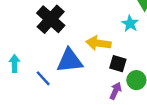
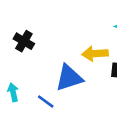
black cross: (51, 19) -> (24, 41), moved, size x0.7

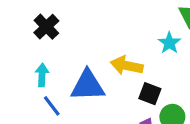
cyan arrow: (13, 92) -> (42, 75), moved

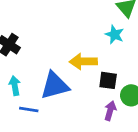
blue line: (52, 106) -> (29, 109), turned -30

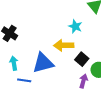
cyan star: (114, 35) -> (75, 26), moved
black square: (108, 80) -> (82, 59), turned 32

